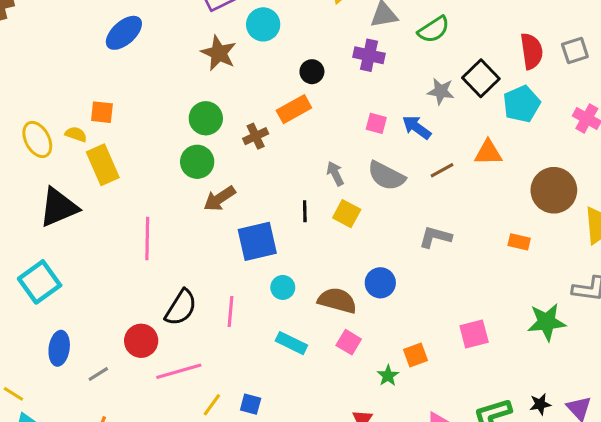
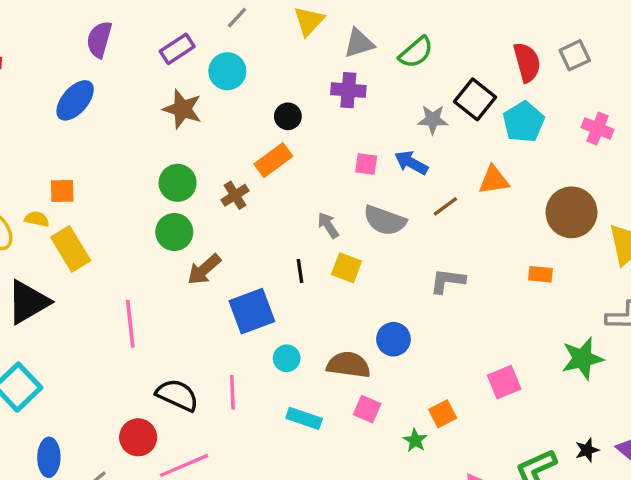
black semicircle: (181, 308) -> (177, 395), turned -90

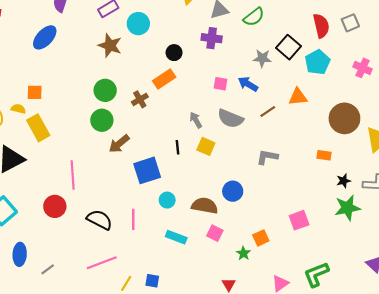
red circle: (138, 437) -> (55, 206), moved
black star: (587, 450) -> (344, 181), moved

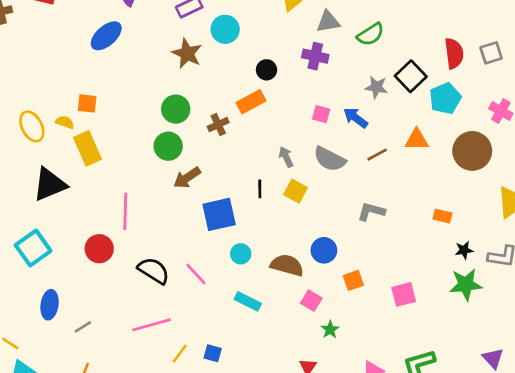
brown circle: (344, 118) -> (472, 151), moved
pink line: (133, 219) -> (196, 274), turned -48
pink square: (215, 233) -> (311, 301), moved
orange square: (261, 238) -> (353, 280), moved

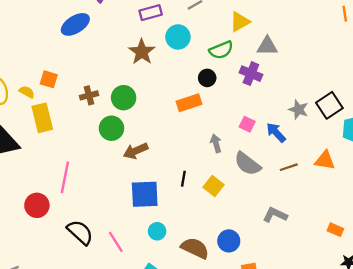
green semicircle: (371, 34) -> (221, 50), moved
brown cross: (218, 125) -> (89, 95), moved
gray arrow: (286, 157) -> (216, 143), moved
brown arrow: (187, 178) -> (136, 151), moved

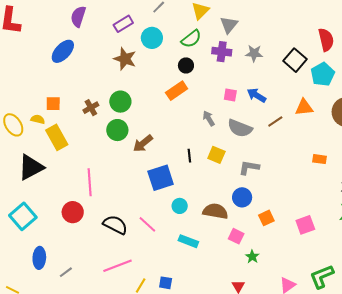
gray triangle: (267, 46) -> (229, 25), turned -36
gray star: (298, 109) -> (254, 53), moved
gray L-shape: (275, 215) -> (249, 167), moved
orange rectangle: (335, 230) -> (319, 159), moved

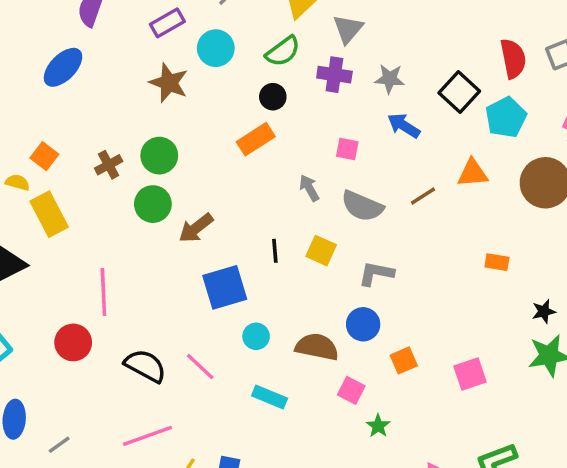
blue arrow: (256, 95) -> (404, 126), moved
orange square: (53, 104) -> (44, 156), turned 35

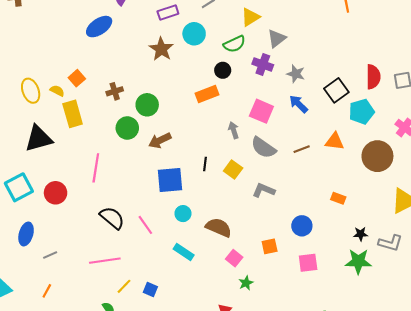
pink square: (347, 149) -> (261, 111), size x1.6
green circle: (159, 156) -> (147, 105), moved
green circle: (153, 204) -> (127, 128), moved
blue circle: (363, 324) -> (302, 226), moved
red circle: (73, 342) -> (56, 193), moved

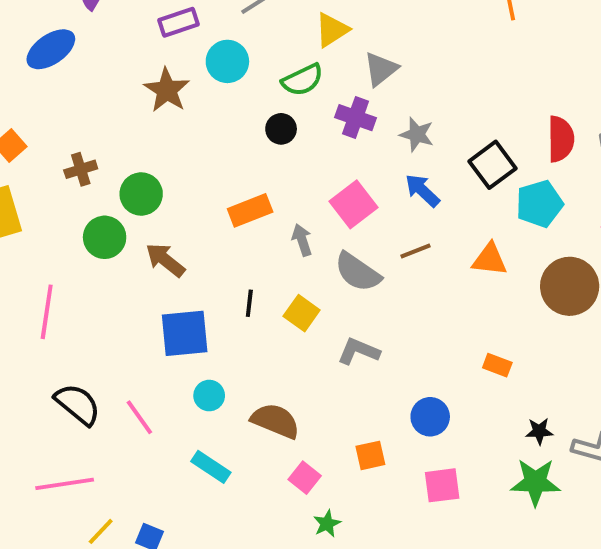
orange rectangle: (207, 94) -> (250, 210), moved
pink square: (261, 111) -> (354, 204), turned 30
brown arrow: (160, 140) -> (165, 260), turned 65
brown line: (302, 149) -> (415, 251), moved

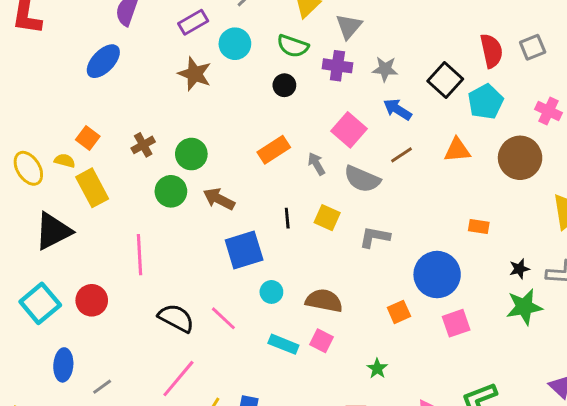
green semicircle: (302, 80) -> (293, 46), turned 56
blue circle: (430, 417) -> (437, 275), size x1.6
pink square: (305, 478) -> (322, 341), moved
pink line: (65, 484) -> (178, 379), turned -30

